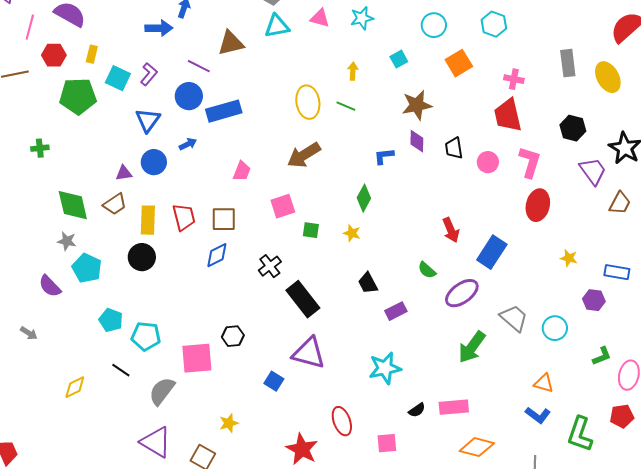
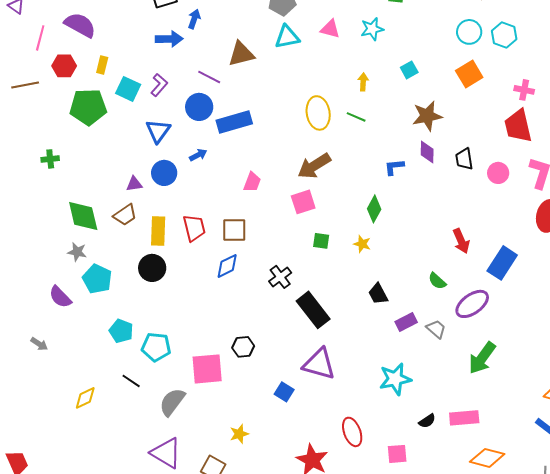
cyan circle: (434, 25) -> (469, 32), moved
pink square: (283, 206) -> (303, 202), moved
gray trapezoid: (514, 318) -> (436, 329), moved, size x0.7

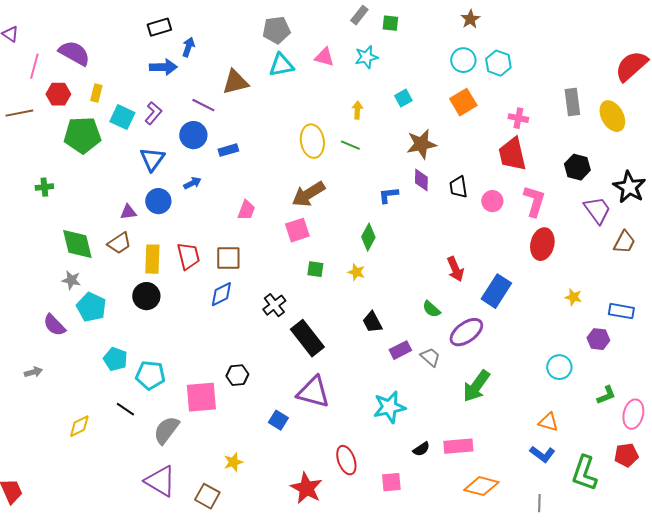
blue rectangle: (234, 122) -> (228, 150), size x0.6
gray arrow: (39, 344) -> (33, 372), turned -48

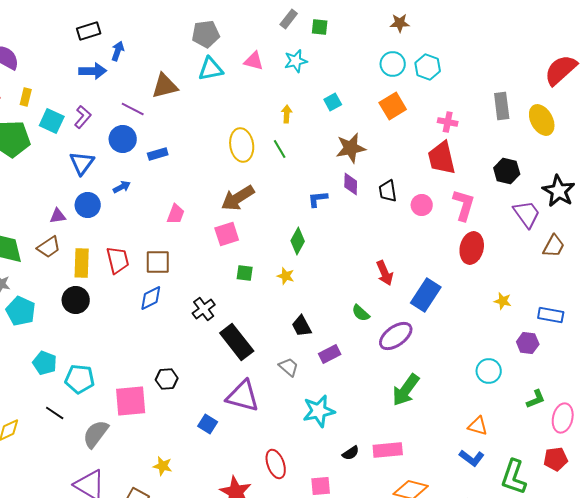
brown star: (470, 19) -> (400, 23), turned 30
green line: (350, 145) -> (280, 149), turned 36
gray trapezoid: (430, 357) -> (289, 367), moved
yellow star: (233, 462) -> (163, 466), turned 30

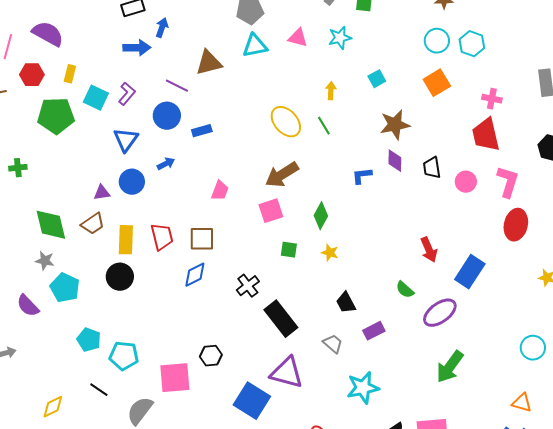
yellow ellipse: (242, 145) -> (286, 122), turned -32
green diamond: (298, 241) -> (321, 216), moved
blue square: (208, 424) -> (252, 401), size x1.8

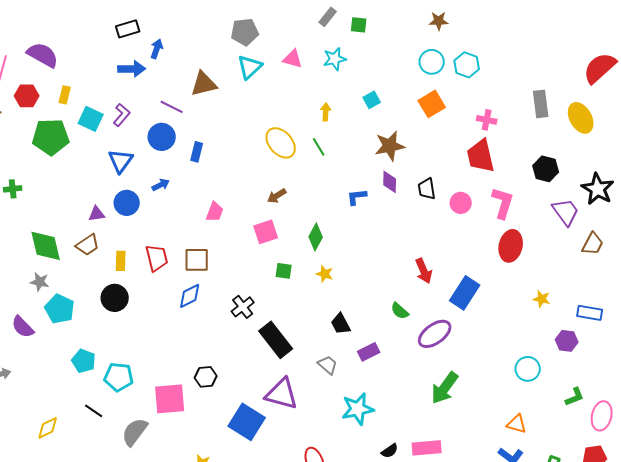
cyan triangle: (255, 46) -> (250, 67), turned -32
blue rectangle: (202, 131) -> (197, 152), turned -60
brown arrow: (282, 175) -> (277, 196), size x0.6
yellow rectangle: (126, 240) -> (121, 261), size x0.7

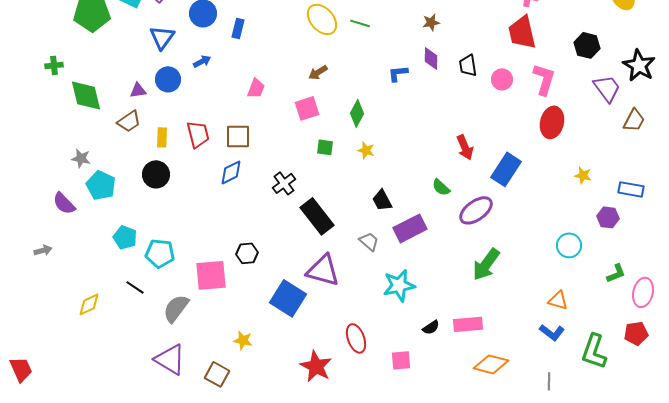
brown star: (390, 146) -> (431, 22), size x0.6
green line: (319, 147) -> (360, 23), turned -42
green diamond: (46, 246) -> (86, 95), moved
purple rectangle: (369, 352) -> (410, 228), size x1.5

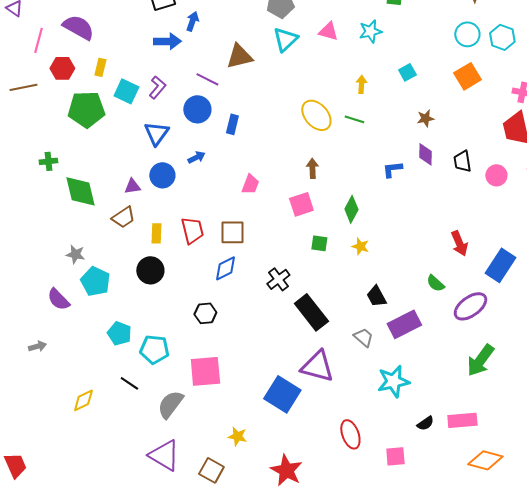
brown arrow: (318, 72) -> (312, 168), turned 120
black hexagon: (247, 253) -> (205, 313), moved
red star: (316, 366) -> (286, 470), moved

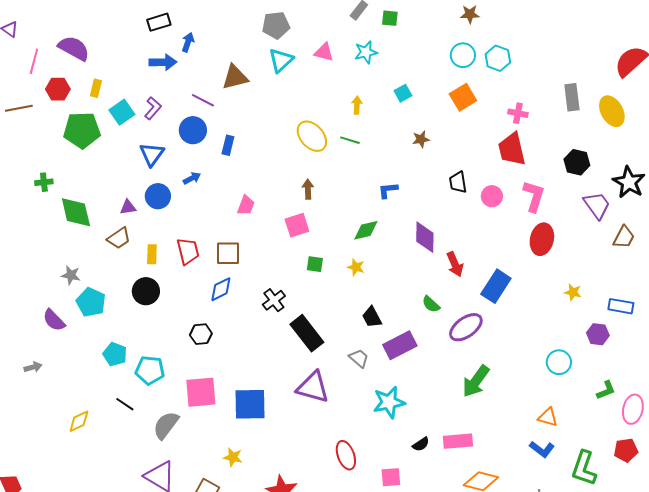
cyan square: (126, 91) -> (122, 112), turned 30
purple diamond: (425, 154) -> (425, 237), moved, size x1.4
green diamond: (351, 209) -> (366, 230), moved, turned 48
blue square: (282, 394) -> (250, 404), moved, turned -33

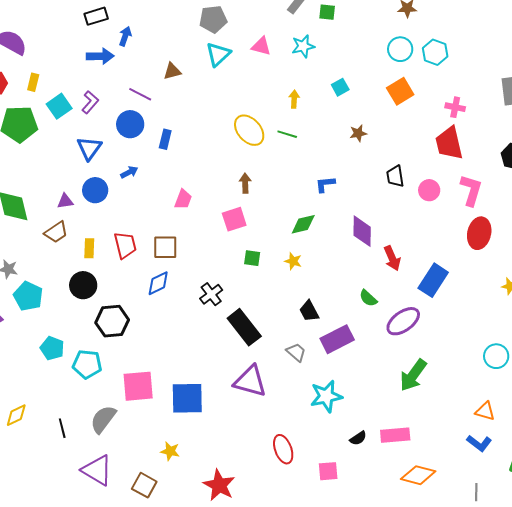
brown triangle: (235, 77) -> (172, 71), size x0.7
black hexagon: (201, 334) -> (112, 321), moved, size x1.5
black line: (125, 404) -> (62, 428), moved, turned 42

